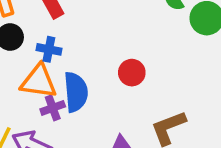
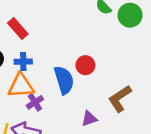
blue semicircle: (76, 92) -> (64, 80), moved

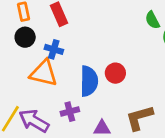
purple cross: (35, 102) -> (70, 112), moved

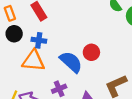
blue semicircle: (89, 81) -> (71, 62), turned -40

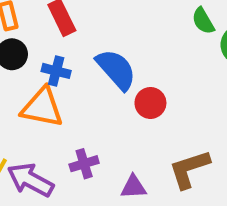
blue semicircle: (71, 62) -> (116, 69), moved

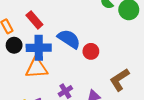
blue cross: (56, 71) -> (39, 48), size x1.6

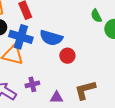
blue semicircle: (69, 39) -> (51, 38), turned 145

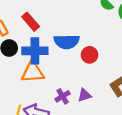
purple triangle: (57, 97) -> (84, 95), moved

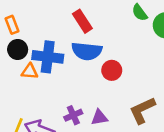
red rectangle: (31, 22) -> (82, 21), moved
orange triangle: (33, 72) -> (30, 71), moved, size x0.6

